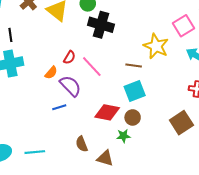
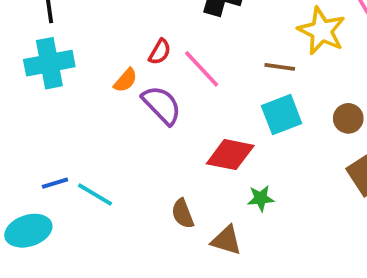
blue line: (59, 107) -> (55, 183), moved
brown circle: (133, 117) -> (348, 118), moved
cyan line: (35, 152) -> (95, 195), moved, turned 36

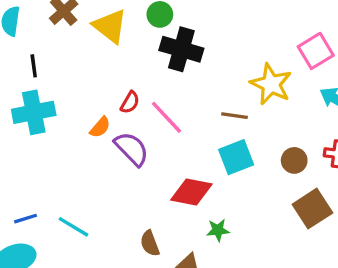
blue line: (55, 183) -> (25, 219), moved

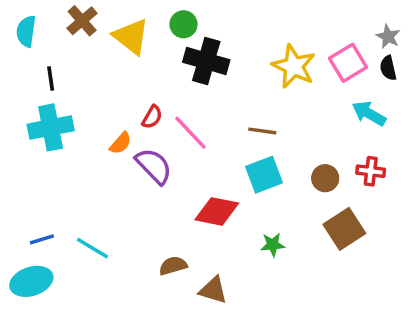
yellow star: (271, 84) -> (294, 66), moved
green star: (218, 230) -> (273, 245), moved
brown semicircle: (150, 243) -> (173, 266), turned 95

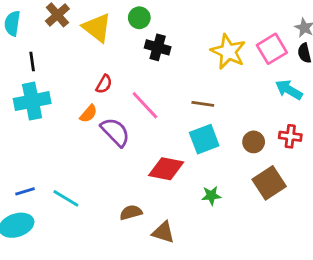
black cross: (206, 61) -> (158, 47), size x0.7
red semicircle: (152, 117) -> (104, 84), moved

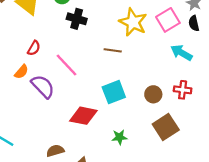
brown line: (203, 104) -> (113, 50), moved

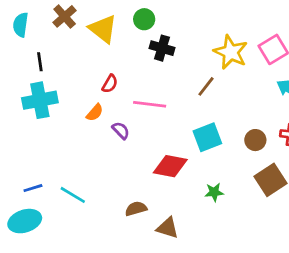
brown line: (113, 50) -> (206, 86), turned -60
pink line: (67, 65) -> (150, 104), turned -40
purple semicircle: (43, 86) -> (121, 130), size x0.6

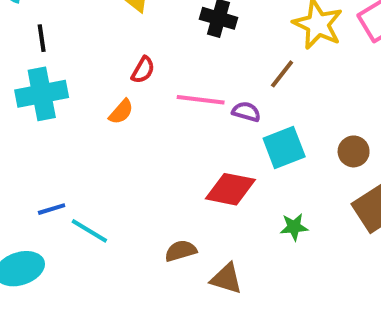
purple semicircle: (121, 130) -> (246, 112), moved, turned -30
blue line: (33, 188) -> (52, 209), moved

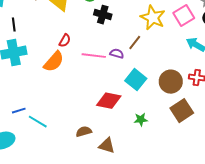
orange semicircle: (121, 112) -> (54, 62), size x1.6
purple semicircle: (246, 112) -> (117, 54), moved
cyan square: (284, 147) -> (136, 80), turned -30
brown circle: (354, 151) -> (171, 82), size x1.5

